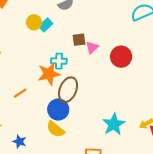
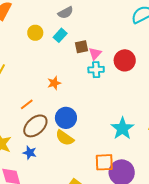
cyan rectangle: (46, 25) -> (60, 35), moved
cyan cross: (59, 61) -> (96, 70), moved
orange star: (49, 74) -> (54, 83), size x0.6
brown ellipse: (68, 90) -> (35, 126), moved, turned 30

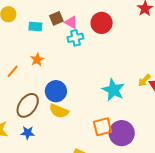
cyan rectangle: (60, 35) -> (35, 26), moved, turned 64
pink triangle: (95, 54) -> (71, 22), turned -32
orange line: (27, 104) -> (13, 71), moved

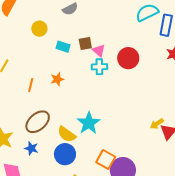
orange line: (13, 71) -> (31, 85), turned -40
cyan star: (113, 90) -> (89, 123), moved
blue circle: (56, 91) -> (65, 154), moved
orange square: (103, 127) -> (106, 160), turned 30

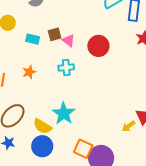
cyan cross: (99, 67) -> (66, 68), moved
yellow arrow: (157, 124) -> (128, 126), moved

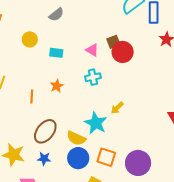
brown square: (55, 34) -> (113, 42), moved
yellow arrow: (128, 126) -> (117, 108), moved
orange square: (83, 149) -> (106, 157), moved

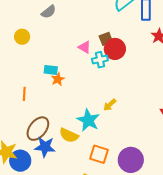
cyan rectangle: (56, 53) -> (51, 70), moved
cyan cross: (93, 77) -> (100, 60), moved
orange star: (57, 86) -> (58, 79), moved
blue circle: (78, 158) -> (20, 161), moved
blue star: (44, 159) -> (45, 147), moved, size x1.5

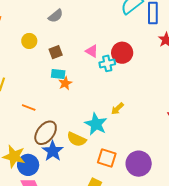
brown square: (106, 39) -> (56, 52), moved
orange line: (24, 94) -> (29, 107), moved, turned -72
blue star: (45, 147) -> (53, 151), turned 30

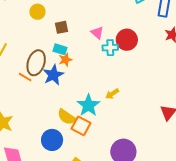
brown ellipse: (46, 133) -> (36, 63), moved, turned -30
blue star: (53, 151) -> (53, 75), moved
orange square: (107, 158) -> (81, 126), moved
blue circle: (28, 165) -> (52, 140), moved

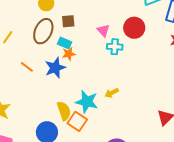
red circle: (127, 40) -> (134, 28), moved
brown ellipse: (36, 63) -> (43, 31), moved
cyan star: (88, 105) -> (87, 102), turned -30
yellow semicircle: (67, 117) -> (64, 111), turned -150

